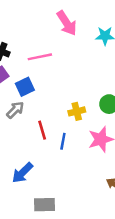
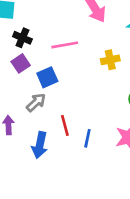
yellow cross: (77, 111) -> (110, 60), moved
blue arrow: (22, 173) -> (40, 145), moved, turned -35

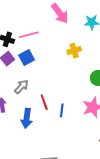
pink line: (65, 45) -> (29, 35), moved
blue square: (47, 77) -> (27, 57), moved

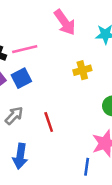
red line: (44, 102) -> (49, 122), moved
blue line: (62, 110) -> (87, 167), moved

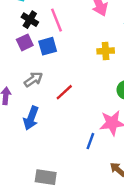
pink line: (25, 49) -> (57, 20), turned 70
red line: (49, 122) -> (64, 92), turned 54

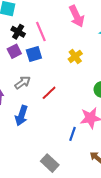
yellow cross: (106, 51) -> (75, 56), moved, turned -32
gray rectangle: (46, 177) -> (50, 163), moved, turned 36

